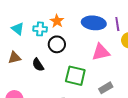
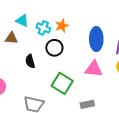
blue ellipse: (94, 23) -> (96, 39), turned 65
cyan triangle: (18, 29) -> (22, 21), turned -32
brown triangle: (14, 58) -> (11, 38), moved

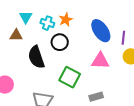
cyan triangle: (22, 21) -> (26, 17), turned 40
blue ellipse: (96, 39) -> (101, 31), turned -30
black semicircle: (30, 61) -> (36, 57), size x1.6

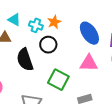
cyan triangle: (26, 17) -> (14, 20), turned -32

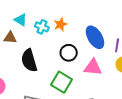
black circle: (48, 45) -> (69, 53), moved

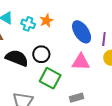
black circle: (69, 53) -> (41, 54), moved
black semicircle: (29, 60) -> (17, 58), turned 130

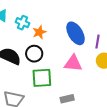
orange star: (46, 21) -> (39, 32), moved
green square: (50, 78) -> (42, 78), turned -35

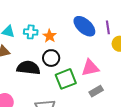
pink triangle: (73, 63) -> (90, 68), moved

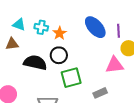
pink triangle: (90, 68) -> (114, 65), moved

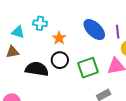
cyan cross: (41, 27) -> (40, 23), moved
green square: (71, 78) -> (88, 68), moved

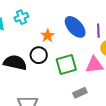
cyan cross: (40, 23) -> (21, 17), turned -32
orange star: (59, 38) -> (48, 36), moved

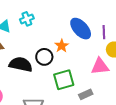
orange star: (48, 36) -> (62, 46), moved
green square: (66, 65) -> (64, 80), moved

